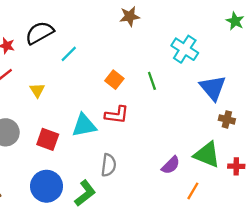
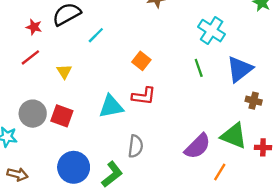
green line: (152, 81) -> (199, 68), moved
blue triangle: (213, 88) -> (240, 69), turned 32
red square: (48, 139) -> (62, 116), moved
purple semicircle: (171, 165) -> (198, 146), size x1.4

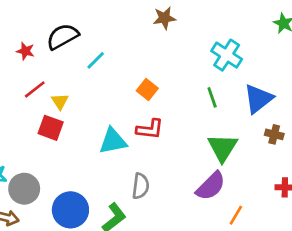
red line: (30, 57) -> (35, 89), moved
gray circle: (33, 114) -> (24, 189), moved
red square: (62, 116) -> (51, 128), moved
green triangle: (234, 136) -> (223, 148), moved, turned 40

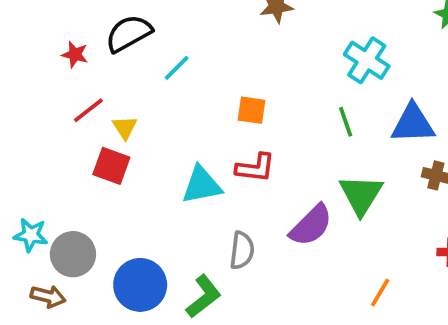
orange square: (147, 89) -> (252, 110), turned -30
blue triangle: (258, 99) -> (413, 124), turned 36
purple semicircle: (211, 186) -> (311, 225), moved

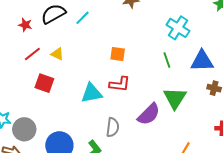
cyan line: (177, 68) -> (82, 18), moved
yellow triangle: (125, 127) -> (57, 54), moved, turned -32

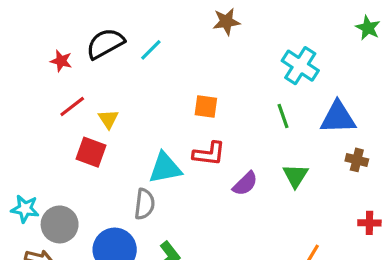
yellow triangle: (57, 54) -> (108, 119), moved, turned 32
green triangle: (175, 98) -> (296, 176), size x0.7
purple semicircle: (149, 114) -> (245, 184), moved, size x0.7
gray semicircle: (113, 127) -> (145, 204), moved

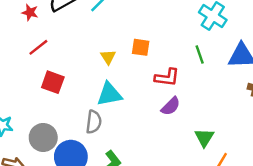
yellow triangle: (108, 119) -> (108, 57), moved
red L-shape: (209, 154) -> (167, 77), moved
green triangle: (296, 176) -> (204, 137), moved
gray circle: (60, 224) -> (43, 137), moved

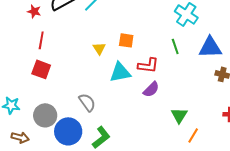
red line: (38, 47) -> (41, 40), turned -42
red square: (53, 82) -> (41, 69), moved
cyan triangle: (109, 94) -> (120, 72), moved
gray semicircle: (94, 122) -> (87, 102), turned -42

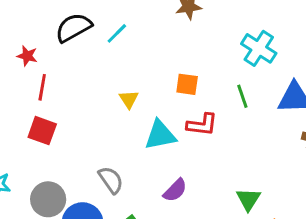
red star: (34, 11) -> (27, 56), moved
orange square: (126, 40) -> (187, 84), moved
purple semicircle: (151, 89) -> (175, 190), moved

